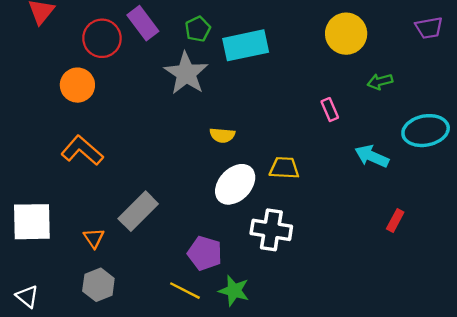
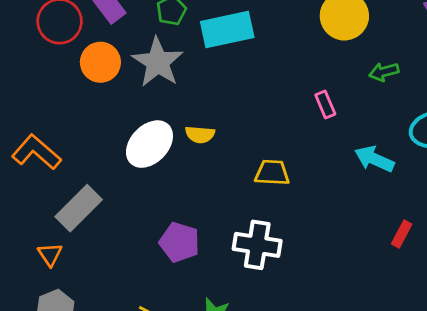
orange circle: (77, 85) -> (100, 62), moved
white ellipse: (235, 184) -> (149, 144), moved
gray rectangle: (138, 211) -> (79, 208), moved
purple pentagon: (205, 253) -> (179, 242), moved

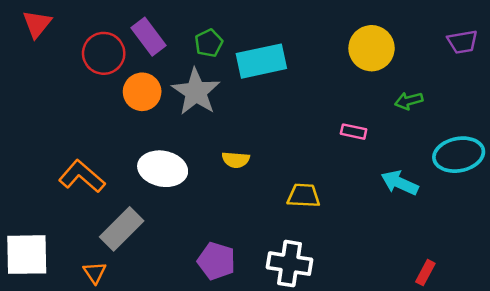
pink rectangle: (325, 104) -> (354, 132), turned -55
white ellipse: (149, 144) -> (163, 169), moved, turned 57
red rectangle: (402, 234) -> (425, 273), moved

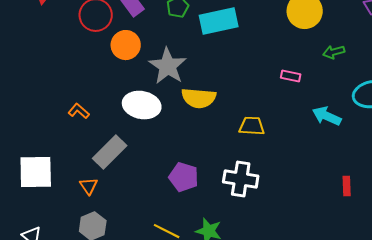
gray star: (196, 92) -> (168, 66), moved
yellow semicircle: (236, 160) -> (199, 98), size x1.6
orange L-shape: (82, 176) -> (79, 111), size x0.6
red rectangle: (425, 273) -> (347, 186), turned -30

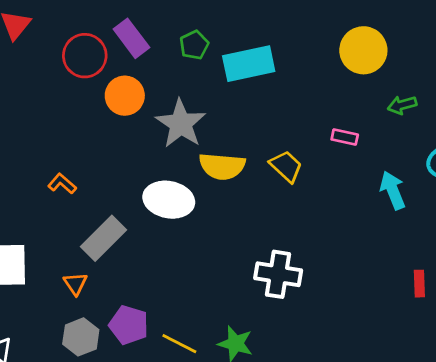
white ellipse: (142, 105) -> (169, 200), moved
cyan arrow: (327, 116) -> (393, 190), turned 44
yellow trapezoid: (252, 126) -> (286, 166), moved, turned 40
purple pentagon: (184, 177) -> (129, 325), moved

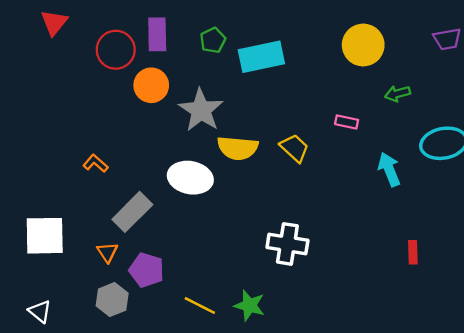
purple rectangle: (131, 38) -> (157, 34), turned 36
purple pentagon: (129, 325) -> (146, 270), moved

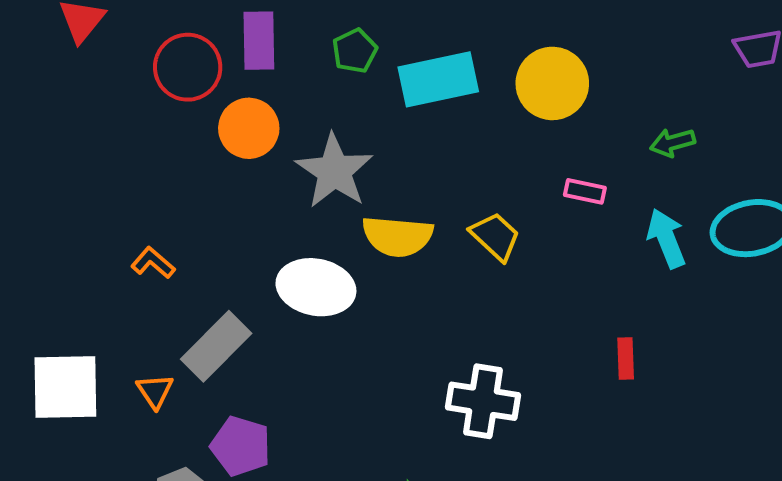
yellow circle: (363, 45) -> (552, 83), moved
cyan arrow: (389, 169) -> (666, 238), moved
orange triangle: (107, 252) -> (155, 391), moved
red rectangle: (413, 252) -> (626, 358), moved

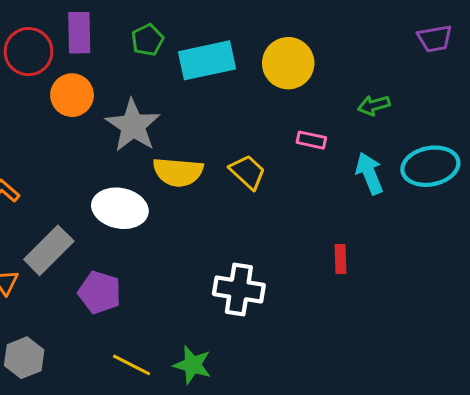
purple pentagon: (241, 446) -> (100, 292), moved

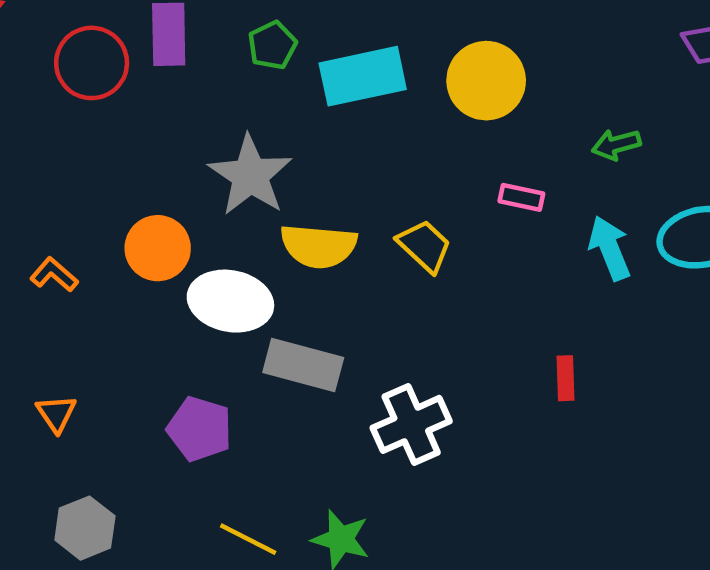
orange circle: (72, 95) -> (158, 248), moved
gray rectangle: (49, 250) -> (303, 365), moved, turned 60
white cross: (239, 290) -> (411, 424), turned -33

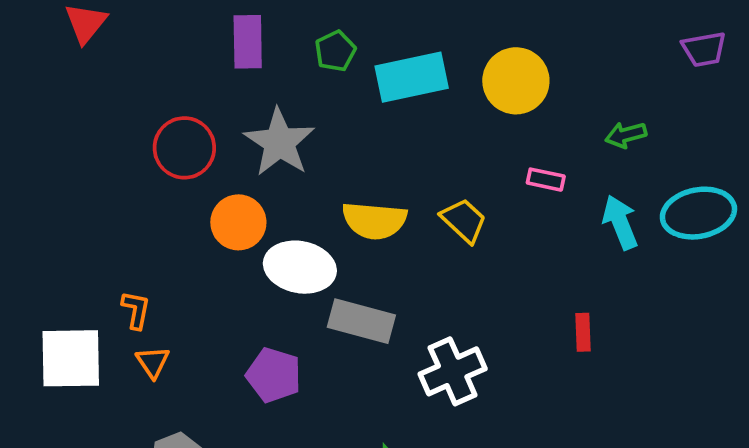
red circle: (92, 63) -> (184, 148), moved
gray star: (250, 175) -> (279, 142), moved
orange L-shape: (54, 275) -> (136, 310), moved, turned 60

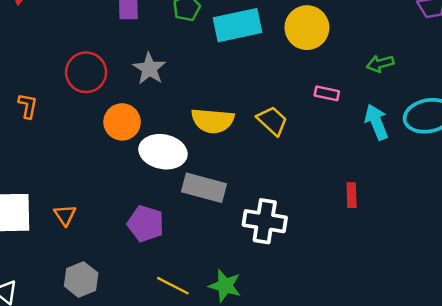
gray star: (279, 142) -> (149, 69), size x0.7
orange L-shape: (136, 310) -> (28, 106), moved
white cross: (453, 371) -> (265, 221), turned 33

